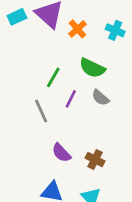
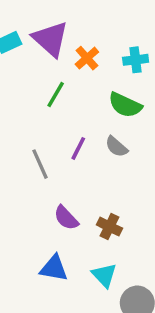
cyan cross: (115, 30) -> (136, 60), turned -30
green semicircle: (92, 68) -> (125, 105), moved
green line: (53, 77) -> (56, 95), moved

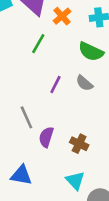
gray line: (40, 164) -> (26, 117), moved
purple semicircle: (66, 218) -> (46, 137), turned 60
blue triangle: (54, 268) -> (21, 175), moved

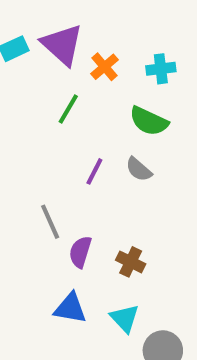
blue triangle: (21, 175) -> (70, 308), moved

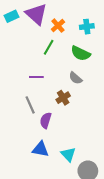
green line: (68, 109) -> (49, 47), moved
purple line: (94, 171) -> (36, 77), moved, turned 64
brown cross: (131, 262) -> (63, 98), moved, turned 32

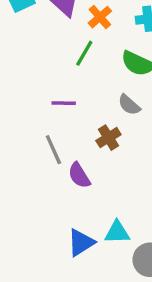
purple semicircle: (46, 120) -> (79, 175), turned -49
blue triangle: (40, 149) -> (81, 243), moved, turned -42
cyan triangle: (68, 154) -> (117, 232), turned -49

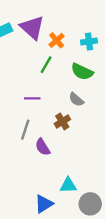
gray line: (53, 150) -> (25, 130), turned 42
blue triangle: (81, 243) -> (44, 204), moved

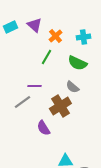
purple triangle: (32, 28) -> (34, 25), size x0.7
brown cross: (62, 122) -> (60, 106), size x1.5
gray line: (25, 130) -> (22, 102), moved, turned 36

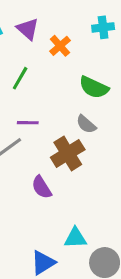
cyan cross: (83, 37) -> (103, 27), moved
green line: (46, 57) -> (20, 78), moved

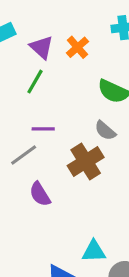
purple triangle: (28, 29) -> (42, 47), moved
purple semicircle: (42, 187) -> (40, 194), moved

